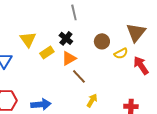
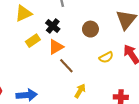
yellow triangle: (28, 39) -> (23, 13), moved, turned 42
yellow semicircle: (121, 53) -> (106, 57), moved

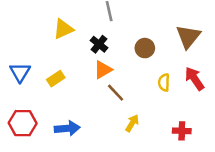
yellow rectangle: (33, 41) -> (56, 79), moved
yellow semicircle: (106, 57) -> (164, 82), turned 120

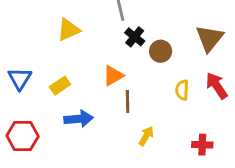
black cross: (99, 44) -> (135, 37), moved
brown line: (116, 93) -> (128, 102), turned 42
blue arrow: (67, 128) -> (79, 119), moved

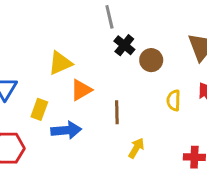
yellow triangle: (69, 30) -> (60, 63), moved
orange triangle: (113, 76) -> (81, 90), moved
yellow rectangle: (60, 86) -> (39, 109), moved, turned -36

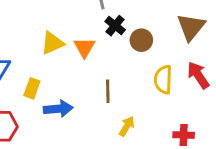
orange triangle: (81, 90) -> (84, 47), moved, turned -30
yellow semicircle: (174, 100) -> (163, 80), size x1.4

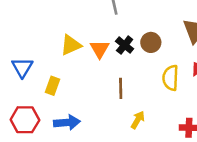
black cross: (115, 26) -> (125, 45), moved
blue arrow: (58, 109) -> (67, 122), moved

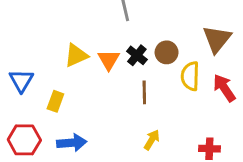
yellow semicircle: (171, 78) -> (190, 76), moved
brown line: (121, 88) -> (144, 92), moved

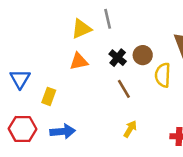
yellow triangle: (76, 55) -> (81, 29), moved
orange triangle: (109, 60) -> (79, 61), moved, turned 48
brown line: (144, 92) -> (124, 89), turned -30

